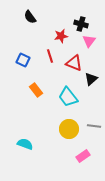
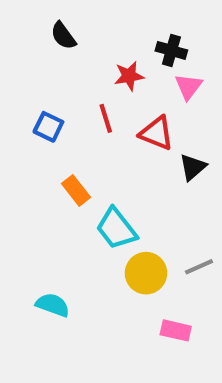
cyan trapezoid: (68, 97) -> (116, 229), moved
gray line: (94, 126) -> (199, 267), turned -32
pink rectangle: (83, 156) -> (176, 330), turned 48

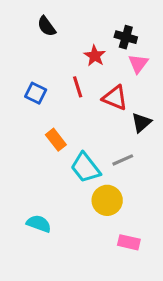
red star: (129, 76) -> (95, 56), turned -30
gray line: (199, 267) -> (123, 160), moved

